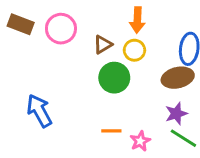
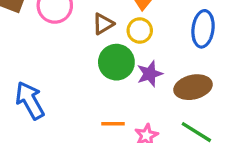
brown ellipse: (178, 78) -> (193, 87), moved
purple star: (176, 114) -> (150, 74), moved

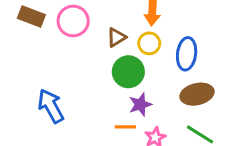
blue ellipse: (203, 29) -> (187, 54), moved
purple star: (150, 74) -> (140, 105), moved

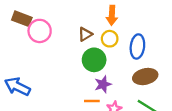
pink circle: (73, 21) -> (40, 31), moved
blue arrow: (51, 106) -> (17, 87), moved, turned -35

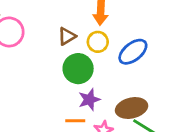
blue ellipse: (137, 46) -> (133, 52), turned 45
brown ellipse: (145, 77) -> (132, 108), moved

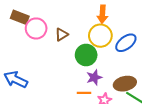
brown triangle: (67, 36) -> (62, 35), moved
yellow circle: (98, 42) -> (100, 36), size x1.5

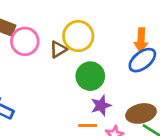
orange arrow: (102, 14) -> (141, 40), moved
yellow circle: (100, 36) -> (78, 36), moved

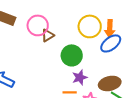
yellow circle: (78, 36) -> (90, 26), moved
pink circle: (25, 41) -> (38, 25), moved

